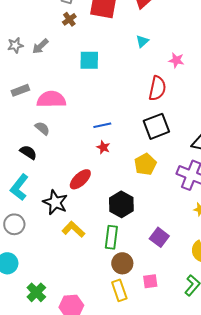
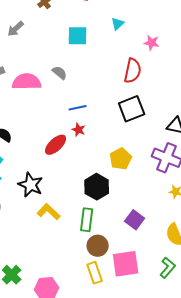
cyan square: (89, 60) -> (78, 36), moved
gray semicircle: (42, 128) -> (60, 73), moved
yellow pentagon: (145, 164) -> (121, 159), moved
red ellipse: (80, 179) -> (56, 145), moved
pink square: (150, 281) -> (126, 264), size x1.8

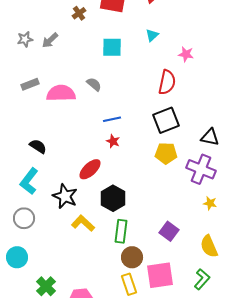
red ellipse: (56, 145) -> (90, 169), moved
yellow pentagon: (121, 159) -> (166, 153), moved, turned 30
black hexagon: (97, 187) -> (113, 198), moved

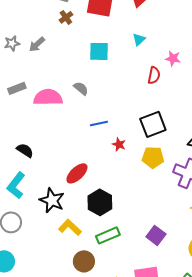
red semicircle: (167, 82) -> (154, 75), moved, size x0.7
red star: (113, 141) -> (119, 144), moved
green rectangle: (121, 231) -> (108, 235), turned 60
brown circle: (132, 257) -> (84, 261), moved

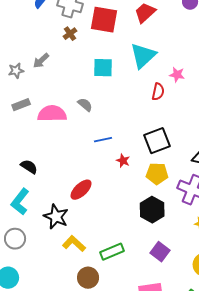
cyan triangle: (139, 39) -> (143, 56), size x2.0
gray star: (12, 43) -> (16, 71), moved
black hexagon: (100, 202) -> (152, 210), moved

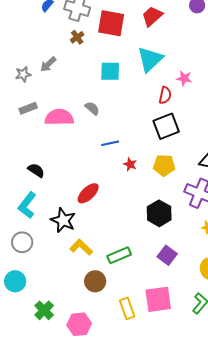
black square: (157, 141) -> (166, 126), moved
yellow pentagon: (157, 174) -> (164, 165), moved

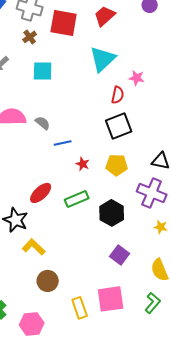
cyan square: (110, 71) -> (43, 71), moved
gray semicircle: (92, 108) -> (43, 123), moved
green rectangle: (119, 255) -> (77, 199), moved

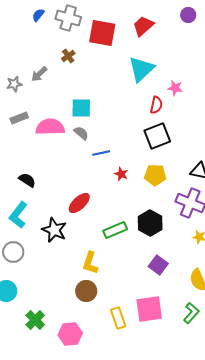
brown cross: (30, 37) -> (68, 56), moved
cyan square: (43, 71) -> (81, 108), moved
green rectangle: (77, 199) -> (115, 230), moved
yellow L-shape: (34, 247) -> (90, 263), moved, turned -115

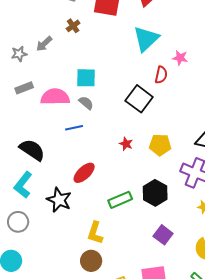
black square: (157, 136) -> (139, 99), moved, turned -32
blue line: (101, 153) -> (74, 128), moved
black semicircle: (27, 180) -> (32, 150), size x1.5

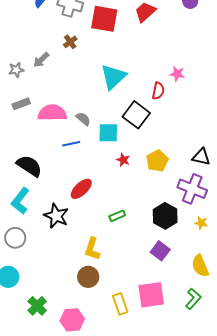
cyan triangle: (146, 39) -> (113, 77), moved
cyan square: (86, 78) -> (108, 133), moved
yellow pentagon: (160, 145) -> (157, 161), turned -30
black hexagon: (155, 193) -> (165, 216), moved
green rectangle: (120, 200) -> (117, 216), size x0.7

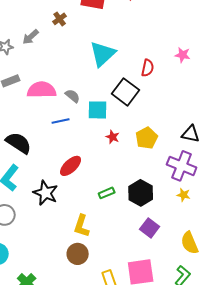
pink star: (177, 74) -> (183, 55), moved
black hexagon: (165, 216) -> (141, 193), moved
yellow star: (201, 223) -> (184, 195), moved

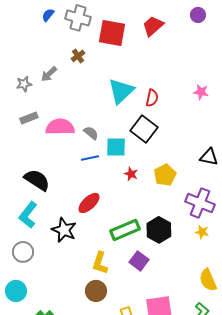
red semicircle: (148, 68) -> (152, 98), moved
blue line: (61, 121) -> (90, 158), moved
black triangle: (191, 134) -> (209, 157), moved
green rectangle: (107, 193) -> (125, 230), size x1.8
purple square: (150, 228) -> (139, 261), moved

